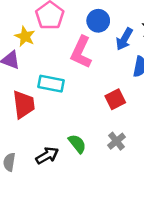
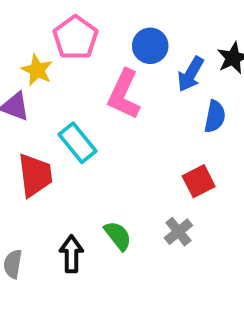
cyan rectangle: (51, 84) -> (77, 143), turned 40
red square: (115, 99) -> (199, 181), moved
black arrow: (47, 156) -> (71, 254), turned -60

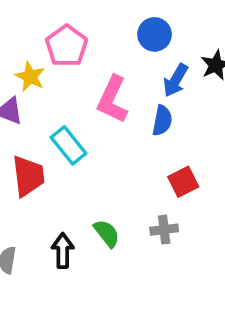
blue circle: (150, 46) -> (155, 34), moved
blue semicircle: (215, 117) -> (162, 121), moved
gray cross: (178, 232) -> (164, 230), turned 32

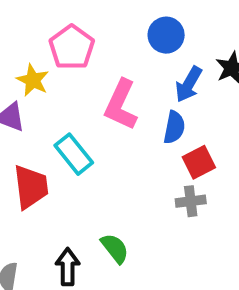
red square: (183, 182) -> (199, 162), moved
gray cross: (164, 230) -> (191, 201), moved

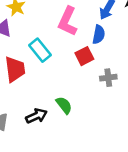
red square: (199, 162) -> (84, 56), moved
black arrow: (68, 267) -> (36, 116), turned 66

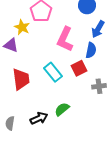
cyan rectangle: (40, 50) -> (53, 72), moved
green semicircle: (64, 105) -> (62, 109), turned -91

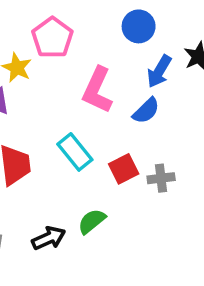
blue semicircle: (91, 50) -> (146, 111), turned 35
red square: (79, 68) -> (124, 169), moved

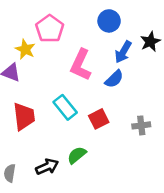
gray cross: (161, 178) -> (141, 125), moved

